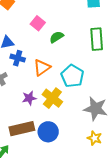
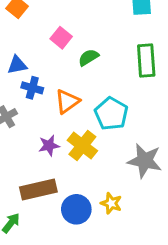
blue circle: (48, 132) -> (76, 209), moved
yellow star: (94, 138) -> (111, 203), moved

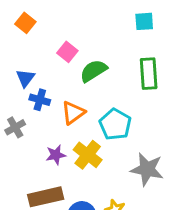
green semicircle: (88, 57) -> (93, 71), size x1.4
blue triangle: (17, 65) -> (25, 78), turned -42

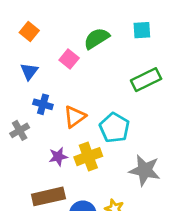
green semicircle: (93, 71) -> (97, 38), moved
green rectangle: (149, 74) -> (146, 80), turned 68
blue triangle: (25, 78) -> (29, 71), moved
yellow cross: (88, 155) -> (88, 157), turned 32

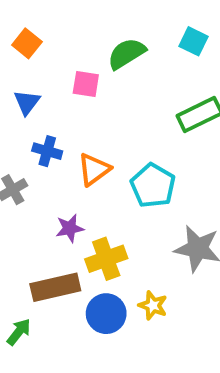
cyan square: (142, 30) -> (194, 41), turned 30
pink square: (69, 59) -> (86, 84), turned -30
yellow cross: (88, 157) -> (106, 259), moved

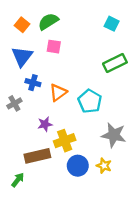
green semicircle: (126, 54) -> (48, 21), moved
blue triangle: (27, 102) -> (22, 56), size x1.5
yellow star: (153, 305) -> (104, 166), moved
blue circle: (106, 314) -> (78, 166), moved

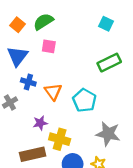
orange triangle: (58, 92) -> (53, 92), turned -30
yellow cross: (65, 141) -> (60, 139), turned 36

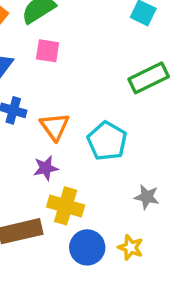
purple star: (40, 123) -> (46, 168), moved
gray star: (108, 134) -> (147, 197), size x0.6

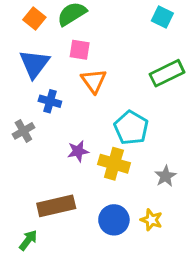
orange triangle: (55, 127) -> (94, 81), moved
gray star: (147, 197) -> (165, 176), turned 30
yellow cross: (66, 206) -> (114, 164), moved

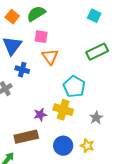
purple star: (78, 151) -> (40, 115), moved

